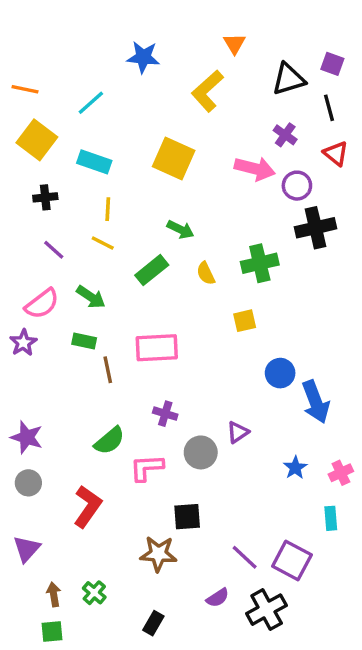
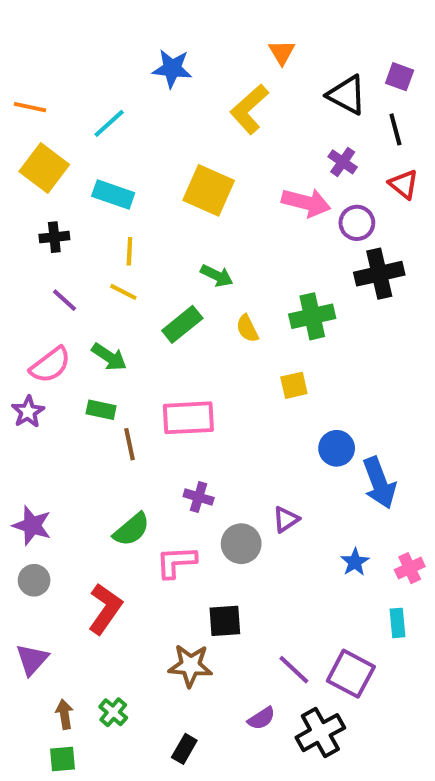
black triangle: (289, 79) -> (347, 95), turned 45

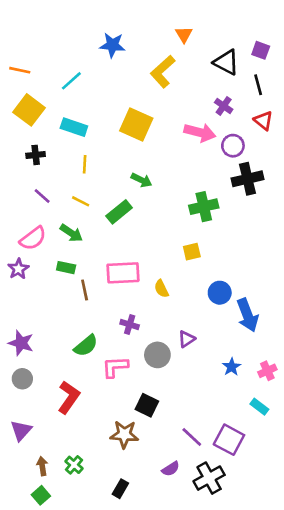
yellow line: (123, 292) -> (81, 201), moved
yellow semicircle: (247, 328) -> (161, 289), moved
black square: (225, 621) -> (147, 405), turned 30
cyan rectangle: (398, 623) -> (259, 407), turned -48
green square: (62, 759) -> (41, 495), turned -36

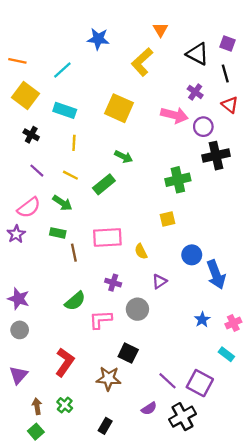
black cross: (36, 155) -> (31, 135), turned 35
purple triangle: (187, 339) -> (159, 281), moved
red L-shape: (69, 397) -> (65, 362), moved

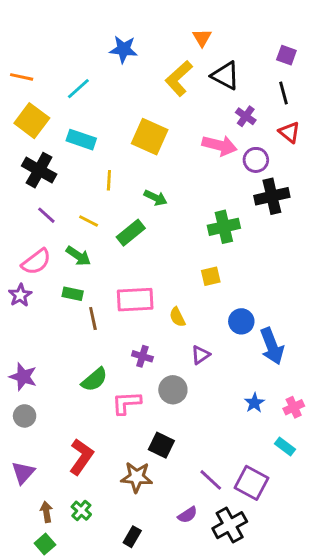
black triangle: (198, 54) -> (225, 76), moved
black cross: (31, 135) -> (39, 170), size x1.6
yellow line: (74, 143) -> (109, 180), moved

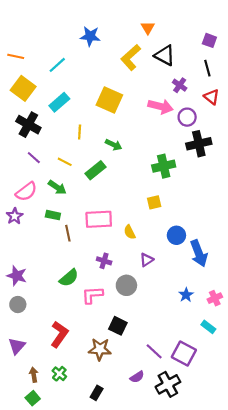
cyan rectangle: (81, 140) -> (59, 102), turned -60

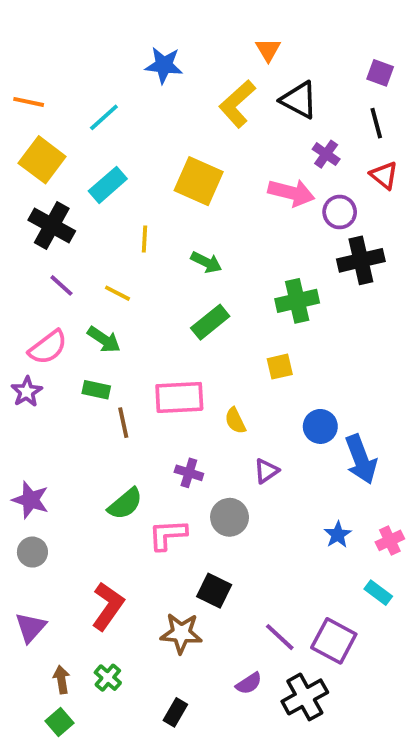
green rectangle: (96, 170) -> (210, 322), moved

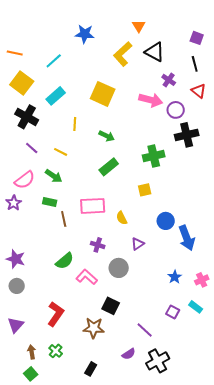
pink L-shape: (168, 535) -> (87, 277), turned 45
purple square: (334, 641) -> (173, 312), moved, size x0.6

